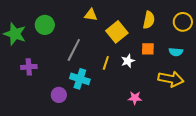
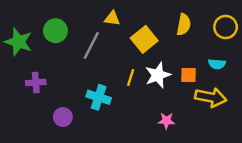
orange square: (148, 49) -> (189, 75), moved
gray line: (74, 50) -> (91, 46), moved
white star: (128, 61) -> (158, 75), size x1.5
purple circle: (59, 95) -> (63, 117), moved

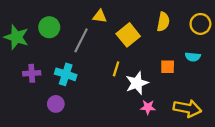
white star: (158, 75) -> (137, 83), moved
cyan cross: (99, 97) -> (66, 74), moved
yellow arrow: (211, 97) -> (187, 108), moved

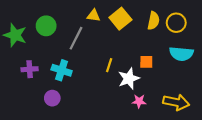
yellow circle: (200, 24) -> (176, 23), moved
yellow square: (128, 35) -> (120, 19), moved
cyan semicircle: (193, 57) -> (181, 54), size x1.6
orange square: (168, 67) -> (146, 62), moved

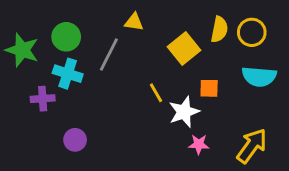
yellow square: (120, 19) -> (184, 49), moved
yellow line: (109, 65) -> (156, 93), turned -48
cyan cross: (62, 70) -> (68, 74), moved
yellow arrow: (176, 102) -> (252, 146), turned -65

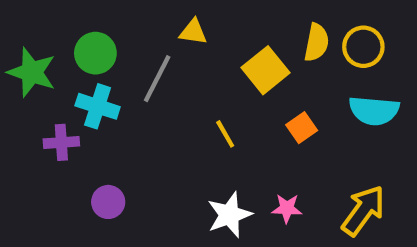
orange square: (209, 88) -> (302, 128), turned -36
white star: (184, 112) -> (229, 215), moved

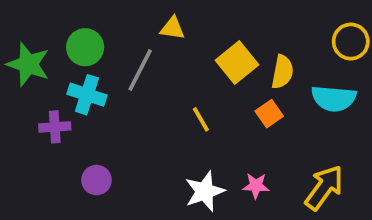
yellow semicircle: (317, 43) -> (282, 72), moved
yellow circle: (363, 47) -> (351, 42), moved

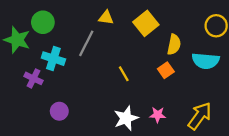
green circle: (85, 47) -> (43, 22), moved
yellow square: (237, 62) -> (146, 23), moved
purple cross: (55, 127) -> (34, 78), turned 30

